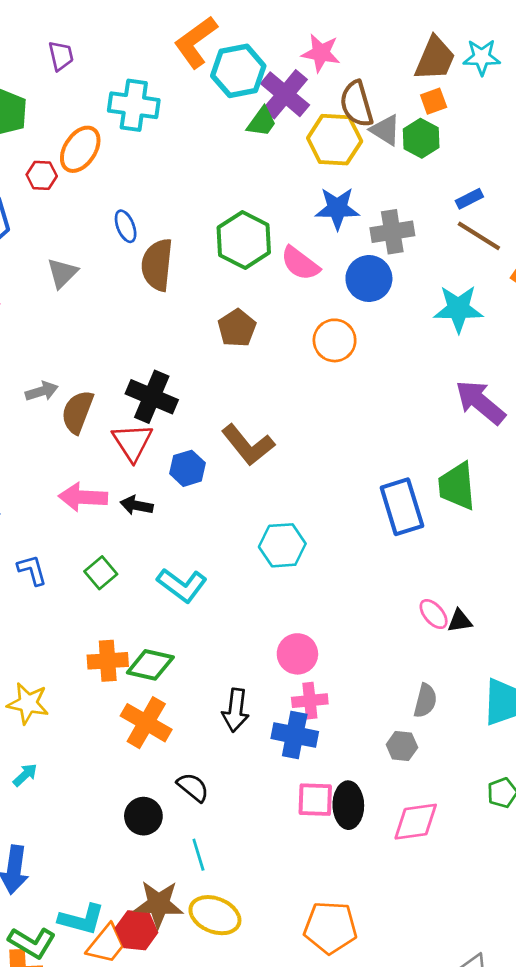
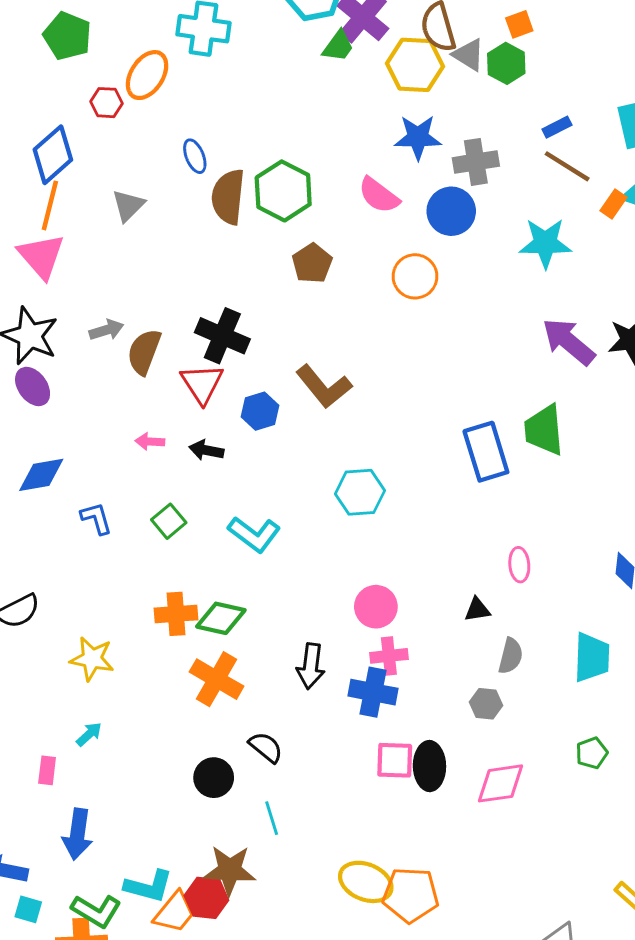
green hexagon: (244, 240) -> (283, 191), moved
pink arrow: (83, 497) -> (150, 442), size x0.6
pink ellipse: (434, 614) -> (519, 565), turned 36
black triangle: (460, 621) -> (477, 610), moved
yellow ellipse: (215, 915) -> (366, 882), moved

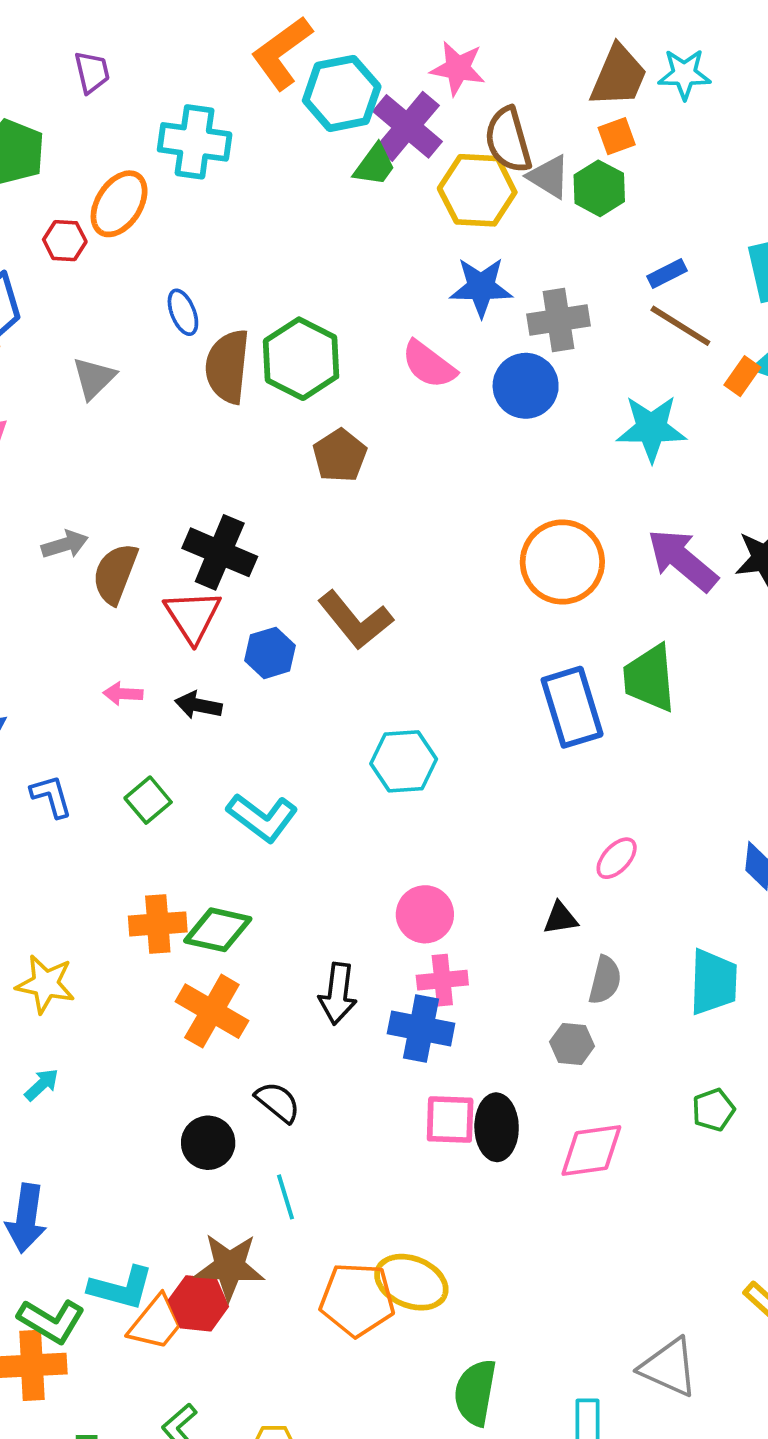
orange circle: (415, 276) -> (562, 562), moved, size x1.4
pink ellipse: (519, 565) -> (617, 858), turned 48
orange pentagon: (411, 895) -> (357, 1300), moved

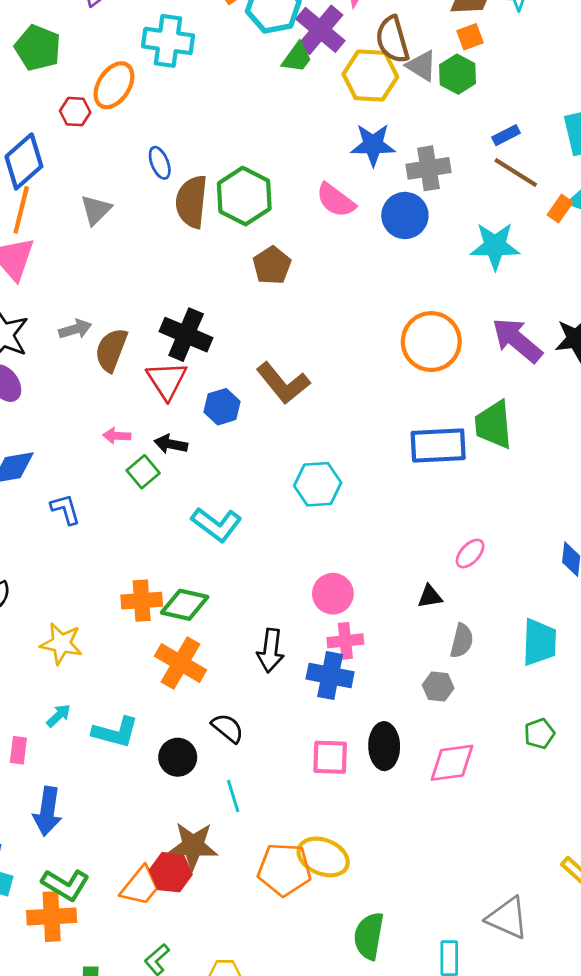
blue rectangle: (572, 707) -> (438, 445), turned -76
green square: (148, 800) -> (143, 472), moved
pink square: (450, 1120) -> (330, 757), moved
cyan L-shape: (121, 1288) -> (115, 732), moved

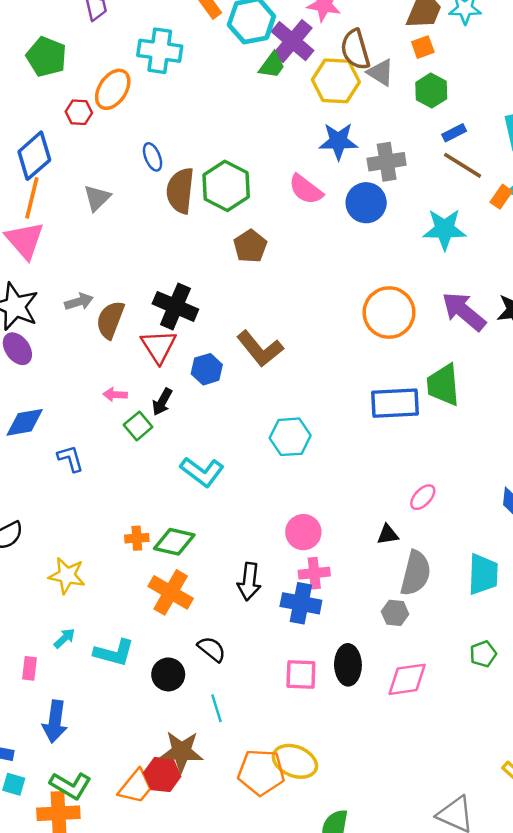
green hexagon: (458, 74) -> (431, 91), moved
black arrow: (171, 444) -> (162, 402), turned -72
orange cross: (142, 601) -> (137, 538), size x0.7
gray semicircle: (462, 641) -> (416, 573), size x1.5

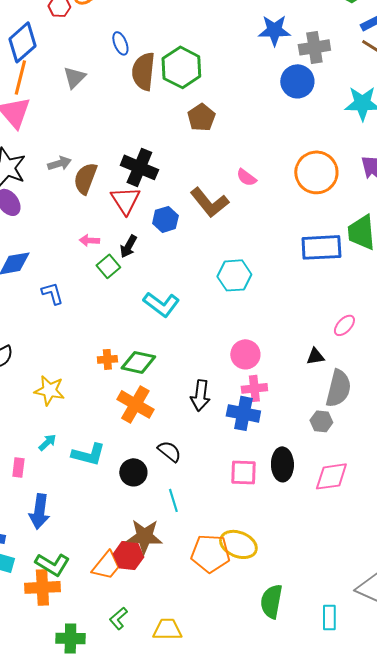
pink semicircle: (306, 189) -> (246, 177), moved, size x0.7

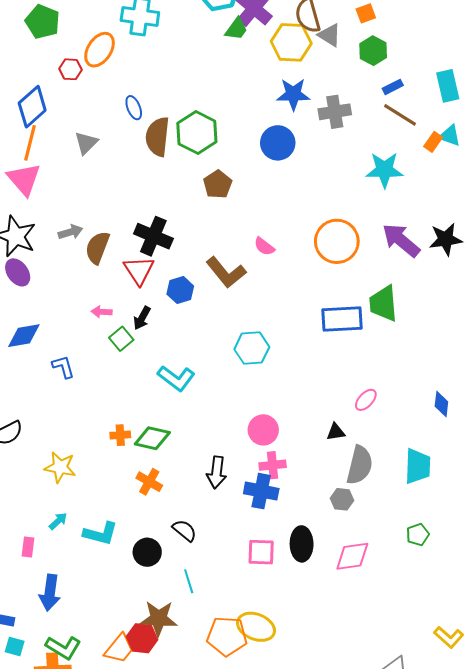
blue circle: (297, 81) -> (278, 143), moved
orange cross: (135, 404) -> (149, 482), size x0.7

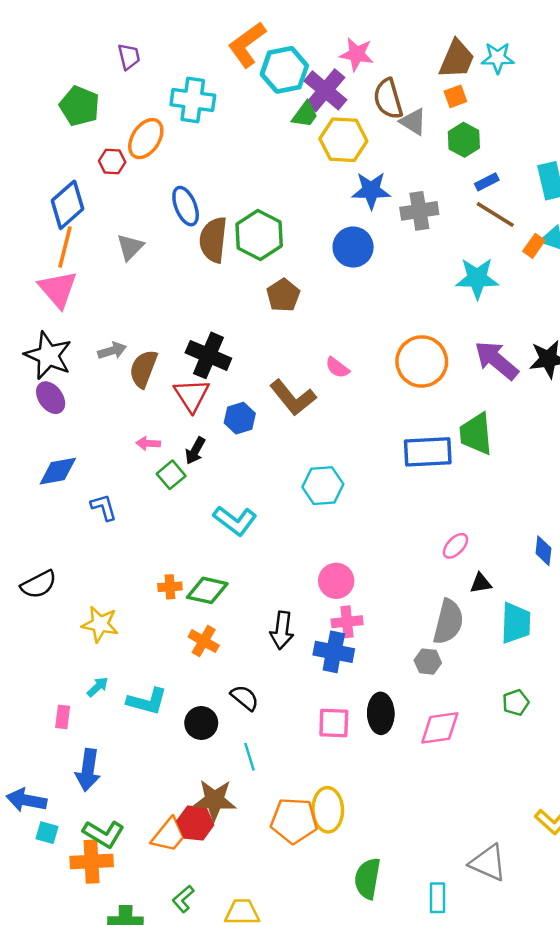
yellow hexagon: (291, 42) -> (343, 140), moved
blue ellipse: (134, 108) -> (186, 206), size x1.4
black triangle: (336, 432) -> (481, 583), moved
yellow ellipse: (256, 627) -> (328, 810), turned 66

